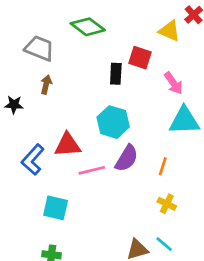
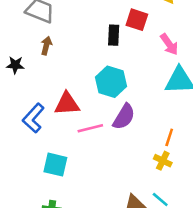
orange line: (163, 166) -> (169, 137), moved

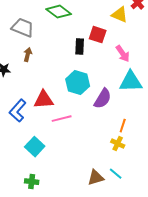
purple semicircle: (124, 117) -> (103, 99), moved
cyan square: (55, 165) -> (35, 147), turned 30

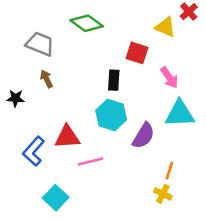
black rectangle: (80, 47) -> (114, 80), moved
brown arrow: (28, 55) -> (47, 79), turned -40

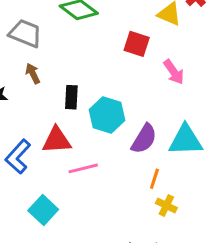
black rectangle: (114, 80) -> (71, 97), moved
cyan triangle: (180, 114) -> (186, 140), moved
orange line: (169, 171) -> (154, 179), moved

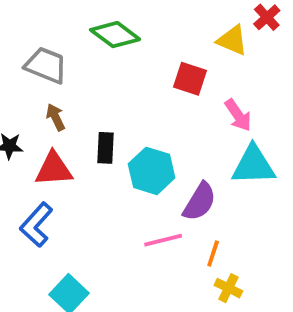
red triangle: (57, 140) -> (54, 169), moved
cyan triangle: (186, 140) -> (253, 165), moved
pink line: (83, 168) -> (163, 240), moved

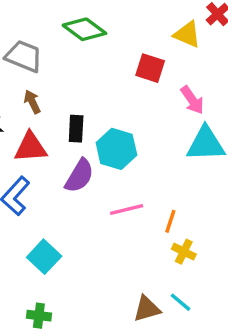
purple semicircle: (200, 202) -> (79, 176), moved

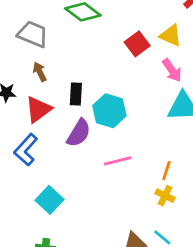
yellow triangle: (187, 34) -> (171, 36), moved
red square: (150, 68) -> (137, 44), turned 35
red triangle: (31, 147) -> (38, 109), turned -32
orange line: (170, 221) -> (166, 171), moved

